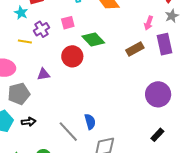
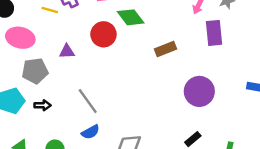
brown rectangle: (135, 49) -> (166, 49), moved
blue semicircle: (90, 122) -> (90, 132), moved, turned 70
gray line: (68, 132) -> (88, 101), moved

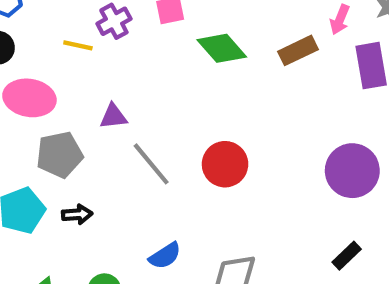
red circle: (103, 34) -> (225, 164), moved
brown rectangle: (166, 49) -> (298, 50), moved
gray line: (88, 101) -> (151, 164), moved

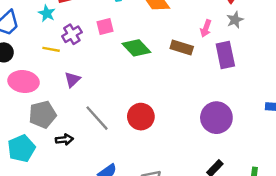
brown rectangle: (298, 50) -> (182, 48), turned 45
purple triangle: (113, 116) -> (72, 79), moved, turned -35
black arrow: (77, 214) -> (64, 140), moved

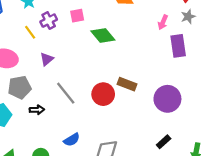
brown rectangle: (182, 48) -> (127, 84), moved
yellow line: (51, 49) -> (30, 32), turned 40

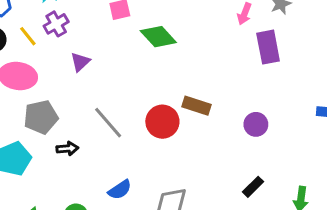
purple cross: (49, 21) -> (56, 24), moved
yellow line: (30, 32) -> (28, 36), moved
purple triangle: (47, 59) -> (80, 62), moved
purple circle: (167, 99) -> (256, 124), size x0.6

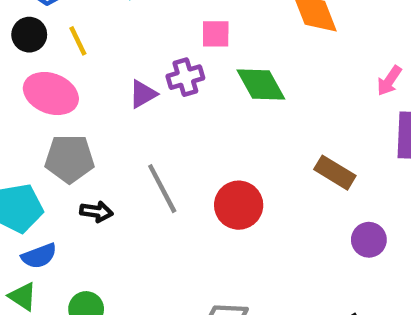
purple cross: (56, 24) -> (185, 77), moved
brown rectangle: (196, 106) -> (335, 173), moved
blue semicircle: (120, 190) -> (39, 256), moved

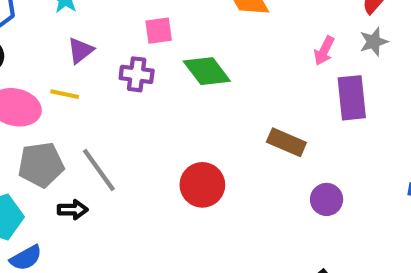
yellow line: (78, 41) -> (65, 94), moved, turned -44
purple cross: (185, 77) -> (137, 74), turned 32
purple triangle: (143, 94) -> (80, 50), moved
gray line: (162, 189) -> (99, 170), moved

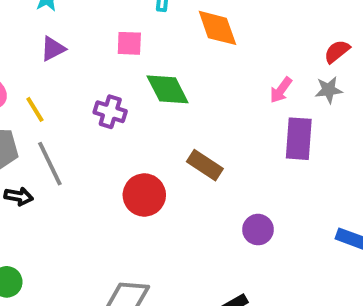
purple cross: (137, 74) -> (110, 112), moved
yellow line: (65, 94) -> (35, 109), moved, turned 36
brown rectangle: (286, 142) -> (205, 165), moved

